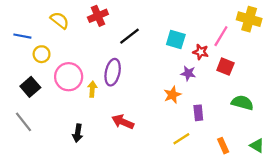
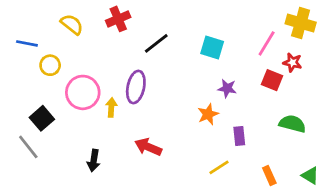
red star: (201, 52) -> (292, 62), moved
black square: (30, 87) -> (42, 118), moved

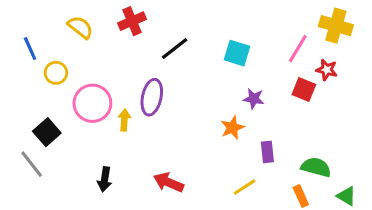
blue line: (27, 43) -> (30, 49), turned 55
green semicircle: (292, 124) -> (316, 167), moved
red arrow: (148, 147) -> (169, 182), moved

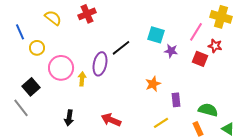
black line: (175, 49) -> (121, 48), moved
purple star: (254, 99) -> (171, 51), moved

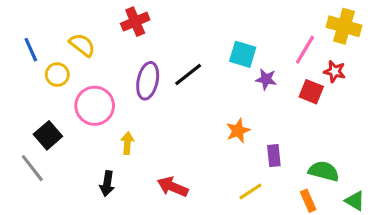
yellow semicircle: (53, 18) -> (82, 45), moved
purple ellipse: (100, 64) -> (148, 81), moved
yellow arrow: (82, 79) -> (127, 143), moved

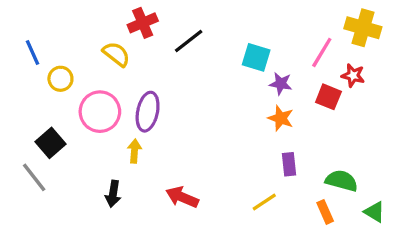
yellow semicircle: (82, 45) -> (116, 54), moved
black line: (188, 75) -> (189, 41), moved
purple ellipse: (148, 81) -> (148, 112), moved
orange star: (238, 131) -> (281, 118), moved, turned -30

